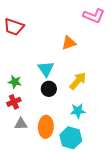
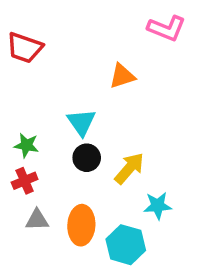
yellow arrow: (78, 81) -> (129, 168), moved
cyan star: (78, 111) -> (158, 206), moved

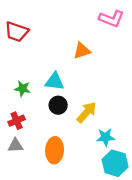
cyan triangle: (81, 122) -> (55, 81), turned -48
green star: (26, 145) -> (23, 89), moved
gray triangle: (37, 220) -> (15, 146), moved
cyan hexagon: (126, 245) -> (115, 163), moved

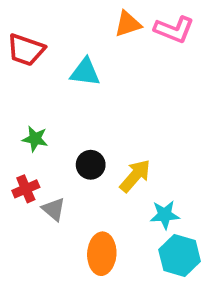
orange triangle: (82, 51) -> (128, 24), moved
cyan triangle: (55, 81) -> (85, 72), moved
gray triangle: (15, 146) -> (54, 209), moved, turned 42
orange ellipse: (55, 150) -> (102, 254), moved

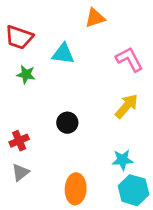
pink L-shape: (174, 29) -> (129, 59), moved, turned -140
green star: (35, 139) -> (26, 74), moved
yellow arrow: (135, 176) -> (127, 106), moved
gray triangle: (54, 209) -> (20, 172), moved, turned 42

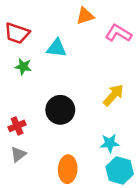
pink L-shape: (129, 59) -> (118, 33), moved, turned -30
black circle: (67, 123) -> (60, 110), size x1.5

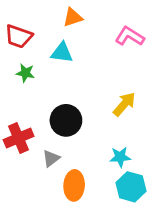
orange triangle: (85, 16) -> (73, 17), moved
red cross: (17, 126) -> (19, 138), size x1.5
gray triangle: (18, 154) -> (51, 158), moved

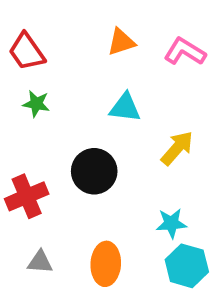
orange triangle: (73, 17) -> (121, 42), moved
red trapezoid: (19, 36) -> (27, 52), turned 36
cyan triangle: (62, 53) -> (125, 108), moved
gray triangle: (51, 158) -> (40, 262), moved, turned 42

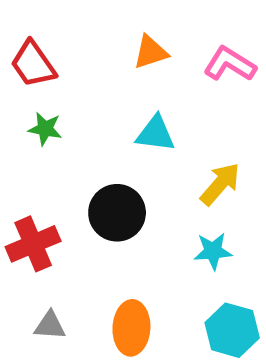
cyan star: (171, 223) -> (213, 251), moved

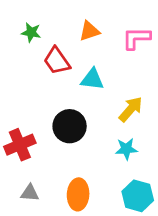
red trapezoid: (33, 64) -> (57, 61), moved
pink L-shape: (230, 64) -> (136, 38), turned -32
green star: (45, 129) -> (31, 32), moved

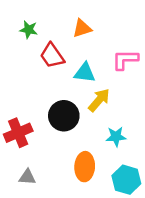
pink L-shape: (136, 38) -> (125, 60), moved
yellow arrow: (131, 109) -> (99, 100), moved
orange ellipse: (78, 194) -> (85, 167), moved

